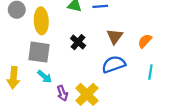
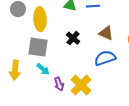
brown triangle: (115, 36) -> (106, 33), turned -42

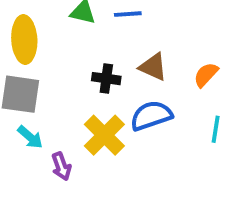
black cross: (73, 38) -> (106, 79), moved, turned -32
yellow cross: (81, 85) -> (104, 135), moved

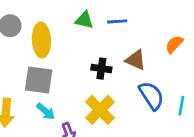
orange semicircle: (206, 75) -> (174, 44), moved
blue semicircle: (151, 116) -> (151, 96), moved, turned 76

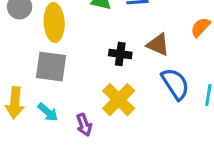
cyan arrow: (46, 111) -> (48, 112), moved

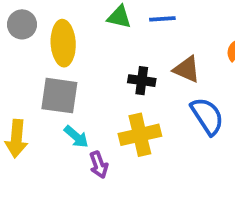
yellow cross: (119, 100) -> (140, 135), turned 32
cyan arrow: (48, 112) -> (76, 137), moved

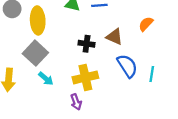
gray square: (59, 96) -> (35, 53), turned 35
purple arrow: (99, 165) -> (76, 102), moved

